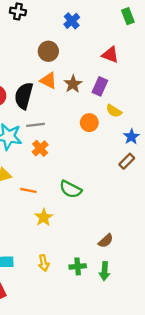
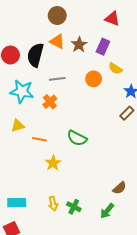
gray line: (35, 125) -> (57, 79), moved
brown semicircle: (106, 241) -> (120, 188), moved
green cross: (78, 266) -> (74, 207), moved, turned 32
green arrow: (104, 271) -> (107, 211), turned 35

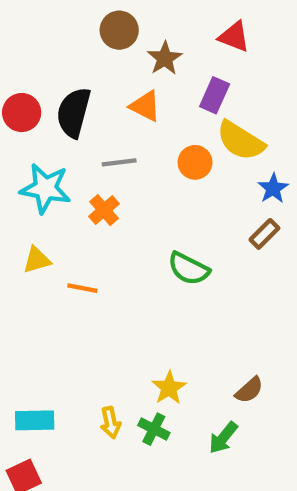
orange triangle: (57, 41) -> (145, 106), moved
brown star: (79, 45) -> (165, 58), moved
yellow semicircle: (115, 69) -> (241, 141), size x1.6
green semicircle: (77, 138) -> (189, 269), moved
yellow star: (53, 163) -> (169, 388), moved

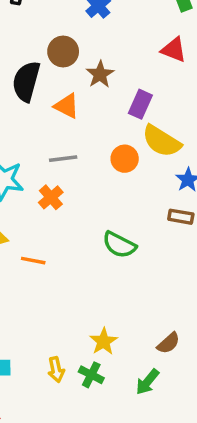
red triangle: (234, 37) -> (174, 50), moved
orange triangle: (145, 106) -> (67, 106), moved
black semicircle: (74, 113) -> (26, 81), moved
brown rectangle: (264, 234) -> (181, 217), turned 55

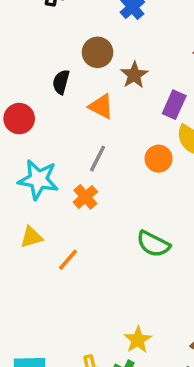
black semicircle: (26, 81) -> (61, 82), size x0.6
gray line: (63, 159) -> (98, 159), turned -56
orange line: (33, 261) -> (68, 260), turned -60

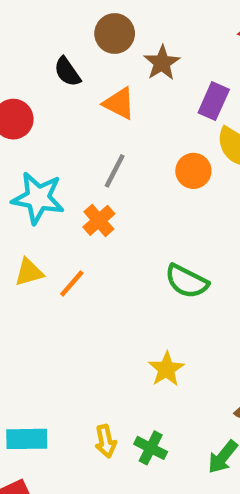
black semicircle: (61, 82) -> (67, 72), turned -50
orange line: (68, 260) -> (72, 284), moved
yellow star: (138, 340) -> (166, 369), moved

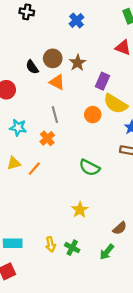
brown circle: (115, 34) -> (53, 58), moved
gray line: (115, 171) -> (55, 115), turned -42
cyan star: (38, 198) -> (18, 128), size x0.7

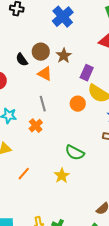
blue cross: (76, 21) -> (63, 17), size x1.5
orange line: (34, 169) -> (24, 174), moved
yellow star: (80, 210) -> (62, 176), moved

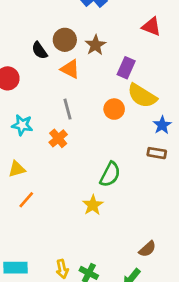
green semicircle: (75, 153) -> (110, 174), turned -90
orange line: (24, 174) -> (26, 200), moved

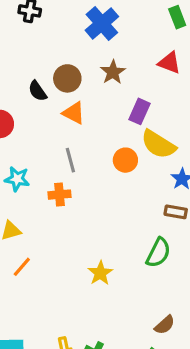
brown star: (95, 45) -> (113, 72), moved
orange cross: (58, 138) -> (59, 195), turned 36
green semicircle: (110, 174) -> (158, 253), moved

